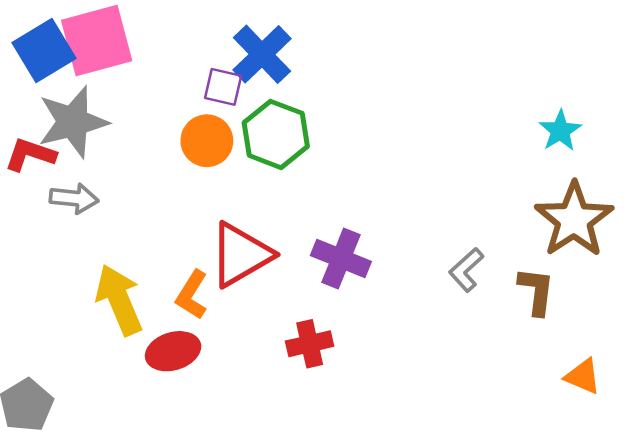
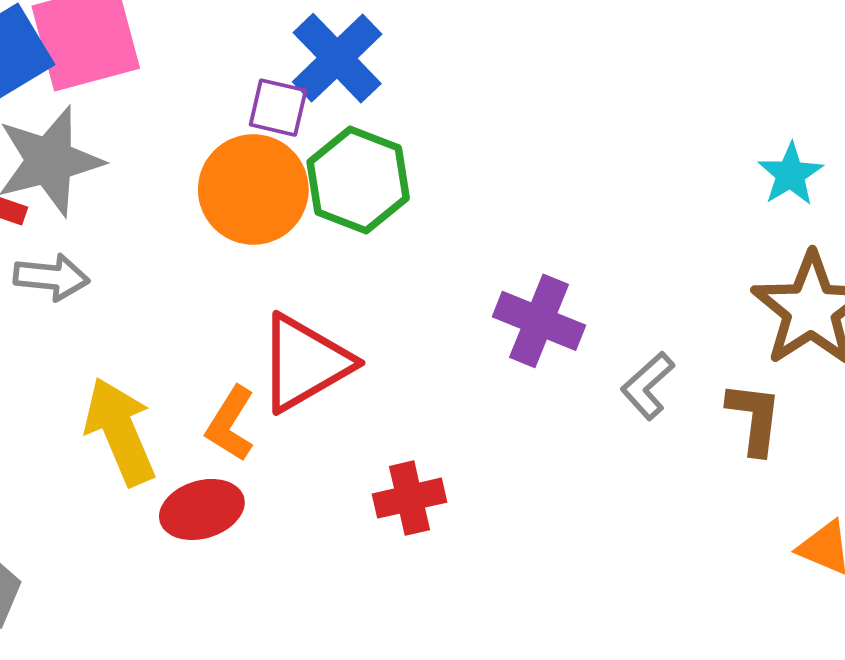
orange circle: (207, 141) -> (253, 189), size x1.4
purple cross: (341, 258) -> (539, 321), moved

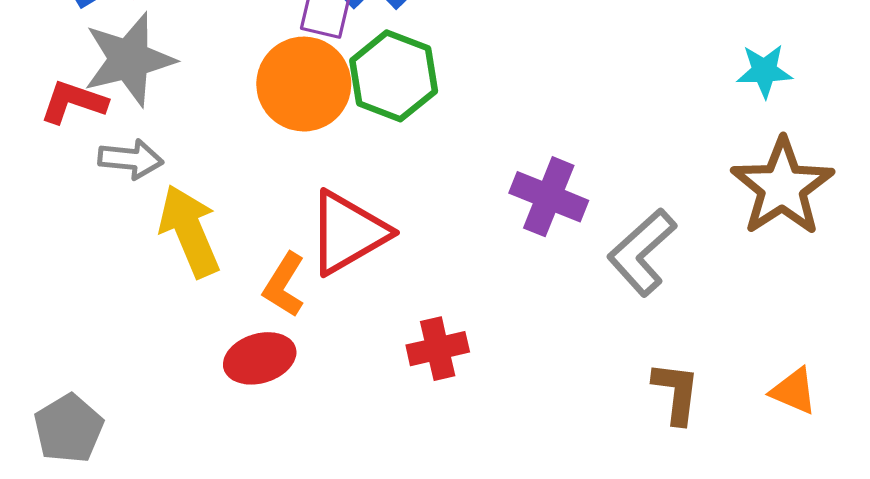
cyan star: (790, 174) -> (764, 71), turned 30
gray L-shape: (648, 386) -> (642, 252), size x1.5
brown L-shape: (754, 418) -> (676, 393), moved
yellow arrow: (120, 431) -> (189, 231), moved

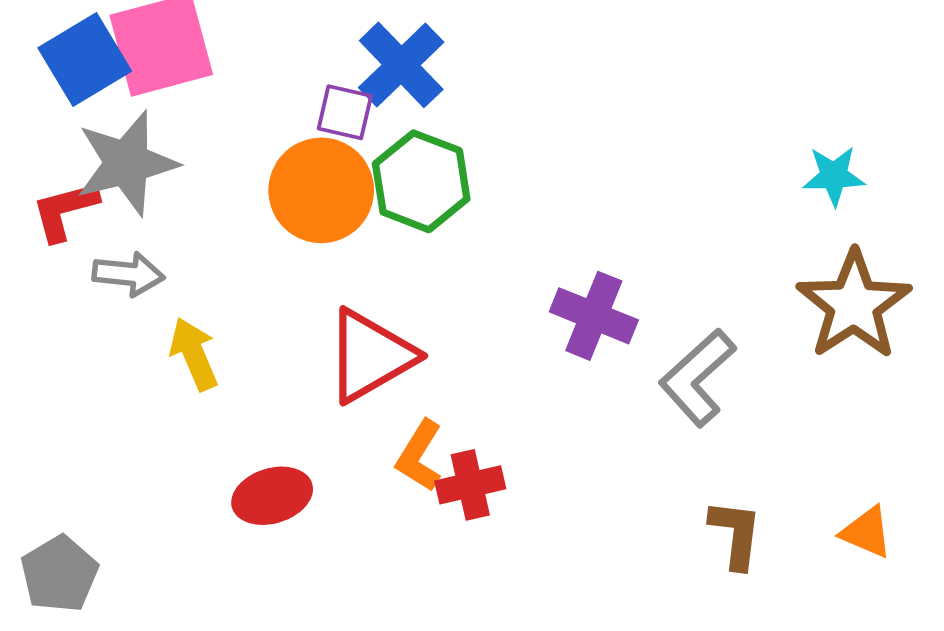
red L-shape: (73, 102) -> (65, 210), turned -34
yellow arrow: (189, 231) -> (194, 354), size x0.7
orange L-shape: (284, 285) -> (419, 456), moved

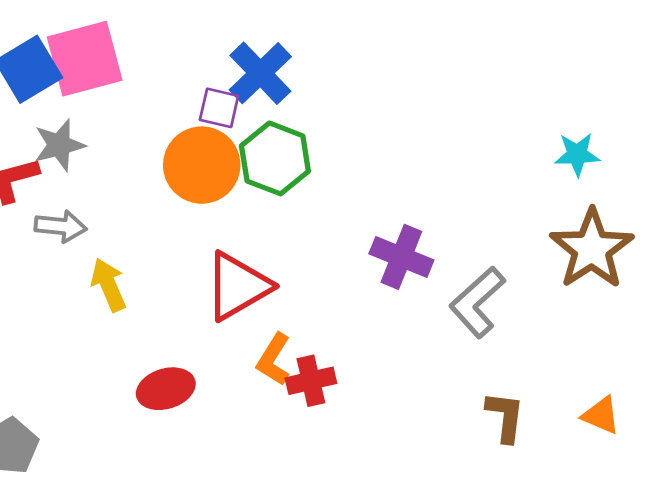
gray star: (127, 163) -> (59, 145), size x0.7

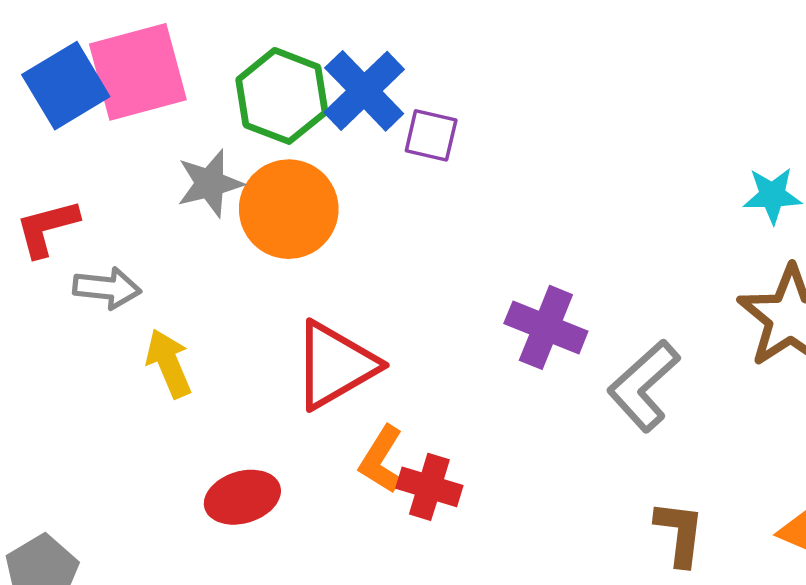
purple square: (219, 108) -> (431, 135), moved
gray star: (59, 145) -> (210, 183), moved
green hexagon: (275, 158) -> (282, 96), moved
red cross: (311, 381) -> (429, 487), turned 30

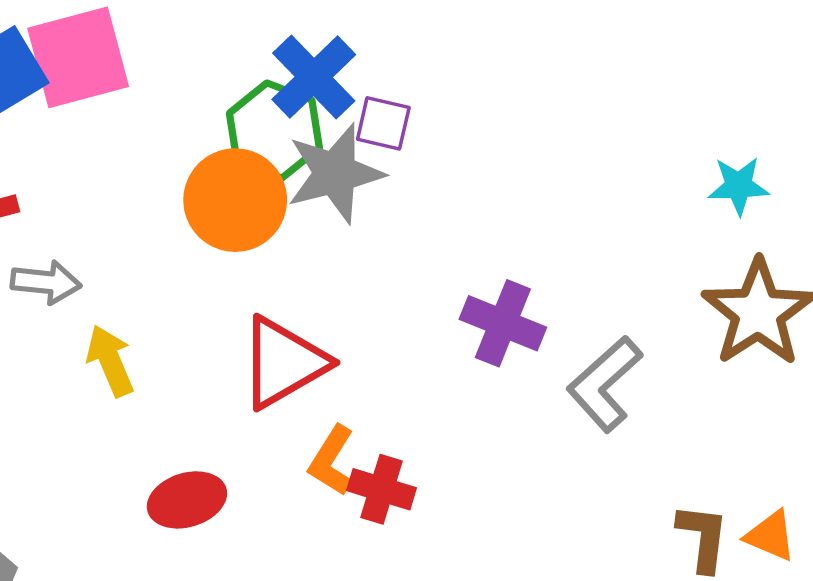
green hexagon: (282, 96) -> (274, 130), moved
gray star: (210, 183) -> (335, 173), moved, size x1.4
brown L-shape: (680, 533) -> (703, 537), moved

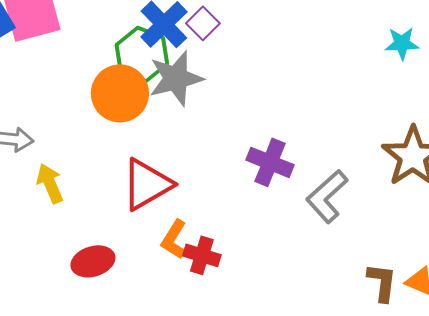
purple square: (383, 123) -> (203, 23), moved, turned 32
cyan star: (739, 186) -> (402, 43), moved

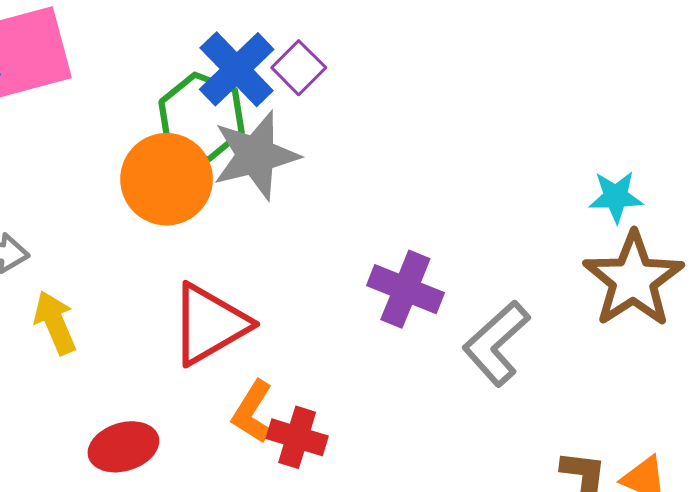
cyan star: (402, 43) -> (616, 197), moved

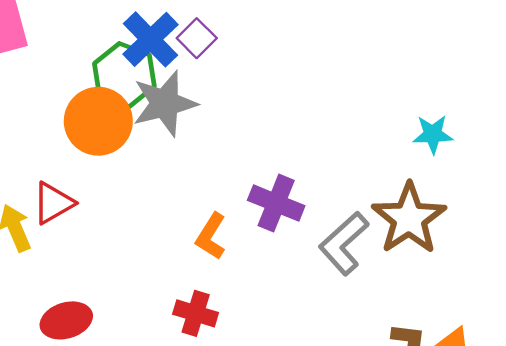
brown star: (633, 280) -> (409, 218), moved
red triangle: (210, 324) -> (53, 203), moved, size x0.7
orange L-shape: (253, 412) -> (211, 236), moved

